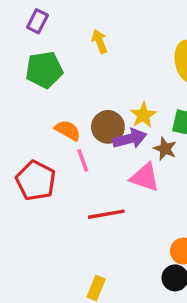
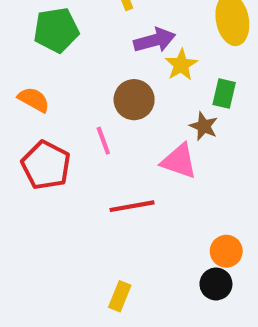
yellow star: (143, 115) -> (181, 65), moved
orange semicircle: (68, 130) -> (34, 100), moved
purple arrow: (130, 139) -> (155, 40), moved

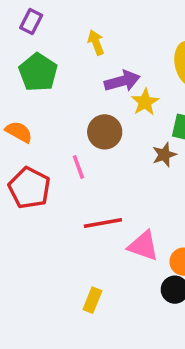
green pentagon: (56, 30) -> (38, 72), turned -30
brown star: (204, 126) -> (164, 155), turned 30
pink triangle: (179, 161) -> (143, 246), moved

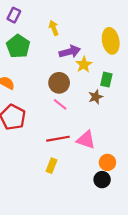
pink line: (78, 167) -> (60, 104), moved, turned -32
pink triangle: (143, 246) -> (86, 140), moved
yellow rectangle: (92, 300) -> (52, 166), moved

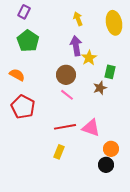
yellow arrow: (54, 28) -> (78, 19), moved
yellow ellipse: (111, 41) -> (114, 23), moved
purple arrow: (70, 52) -> (76, 46), turned -84

